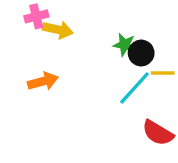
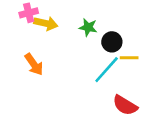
green star: (124, 45) -> (88, 27), moved
orange arrow: (43, 81) -> (34, 64), turned 70

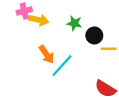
orange arrow: (34, 64) -> (47, 54), moved
cyan line: (107, 70) -> (62, 65), moved

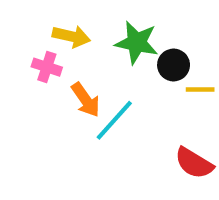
pink cross: (24, 11) -> (47, 67), moved, turned 32
green star: (74, 23) -> (137, 43), size x1.5

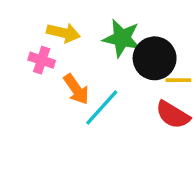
black circle: (174, 65) -> (155, 58), size x1.5
red semicircle: (194, 163) -> (173, 115), moved

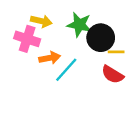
pink cross: (42, 60) -> (27, 39), size x1.5
orange arrow: (76, 89) -> (50, 58), turned -66

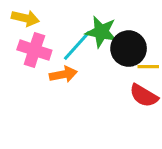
yellow arrow: (41, 21) -> (25, 18), moved
cyan line: (66, 70) -> (77, 45), moved

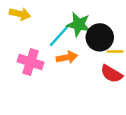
pink cross: (34, 50) -> (31, 62), moved
orange arrow: (63, 74) -> (67, 57), moved

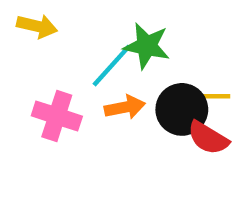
black circle: (100, 37) -> (182, 109), moved

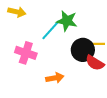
orange arrow: (125, 107) -> (55, 78), moved

